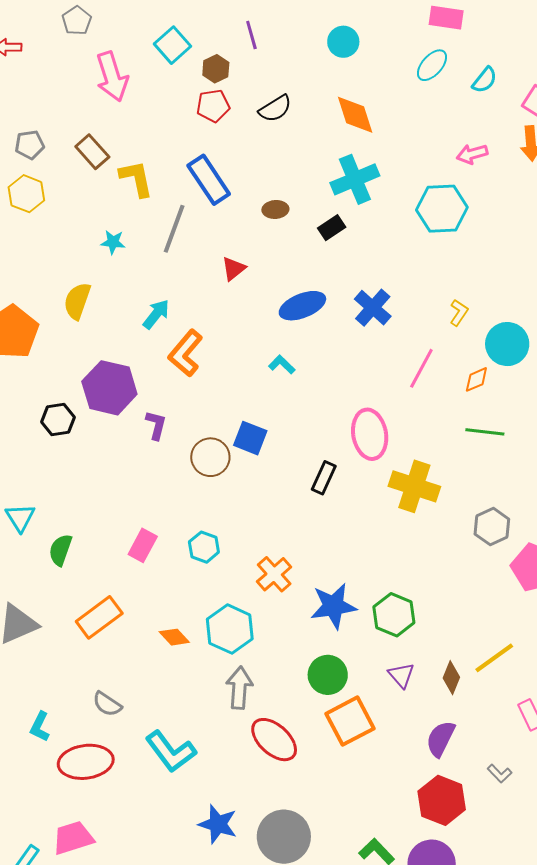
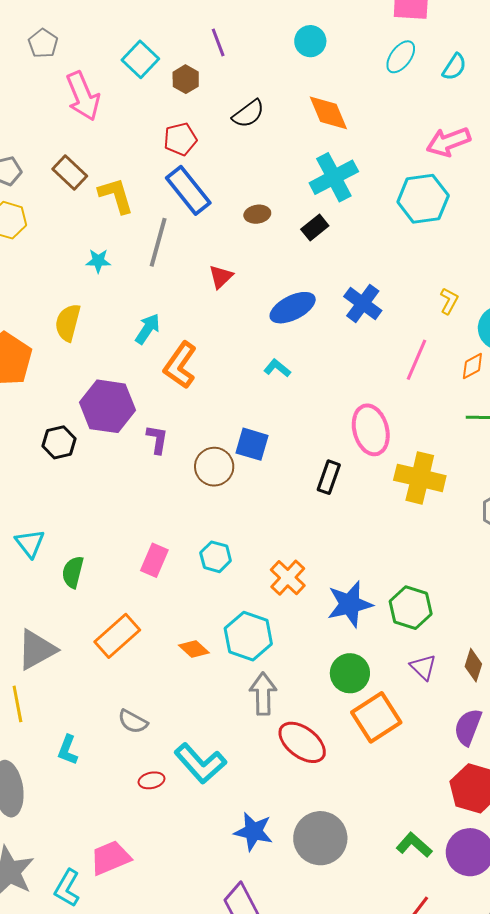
red pentagon: (213, 106) -> (180, 139), moved
pink arrow: (472, 154) -> (448, 142), size x1.4
red ellipse: (86, 762) -> (151, 780), moved, size x0.5

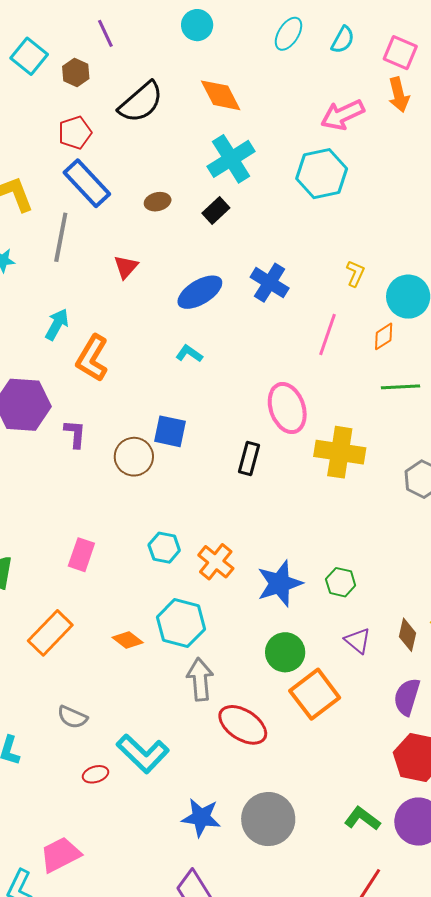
black semicircle: (248, 114) -> (141, 102), size x1.4
cyan hexagon: (216, 557) -> (164, 548), moved
green hexagon: (411, 608) -> (341, 582), size x0.7

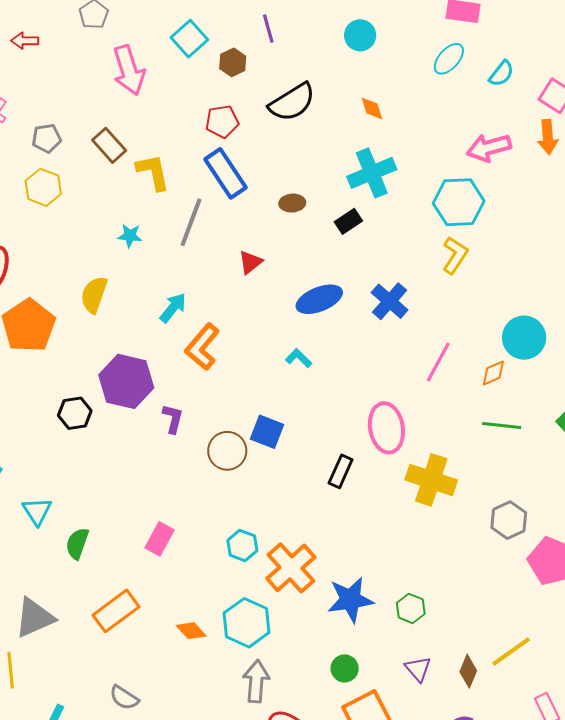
orange diamond: (221, 95) -> (372, 108), size x0.6
yellow L-shape: (355, 273) -> (455, 255), moved, size x1.4
orange cross: (216, 562) -> (291, 568), size x1.4
green circle: (285, 652) -> (345, 668), size x0.7

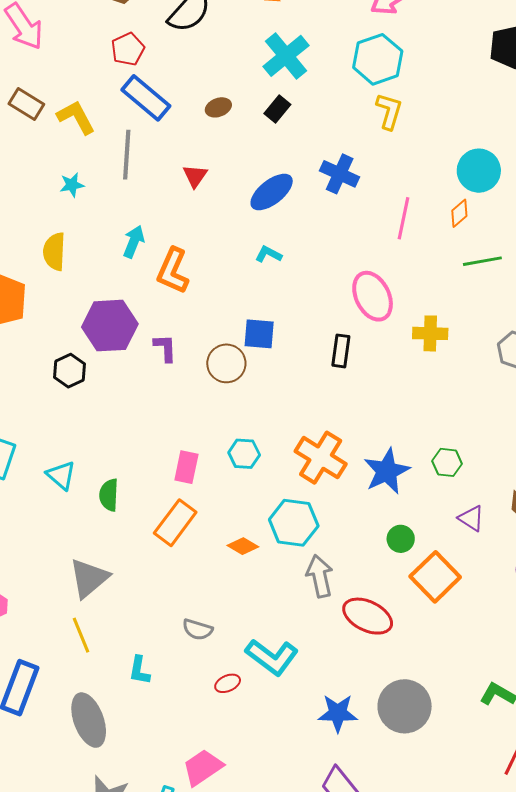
yellow cross: (431, 480) -> (430, 333), size x0.7
cyan hexagon: (242, 545) -> (244, 454), moved
orange rectangle: (116, 611) -> (175, 523), moved

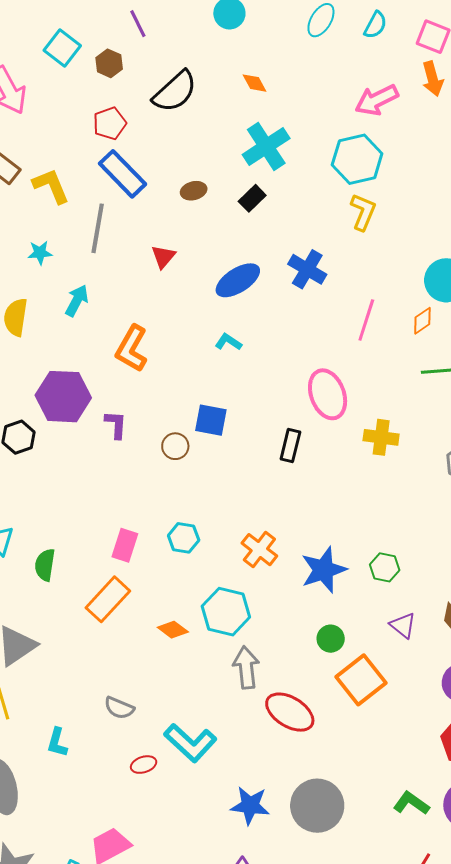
cyan arrow: (134, 242) -> (77, 301), moved
brown circle: (226, 363) -> (175, 446), size x0.7
orange cross: (321, 458) -> (259, 550), size x0.7

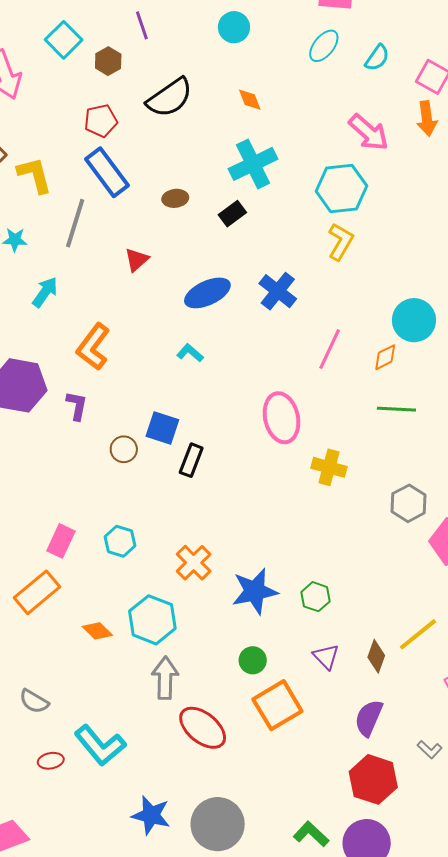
pink arrow: (377, 100) -> (369, 132), turned -120
purple L-shape: (116, 425) -> (77, 406), moved
black rectangle: (290, 446) -> (191, 460), moved

